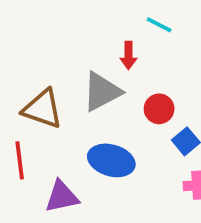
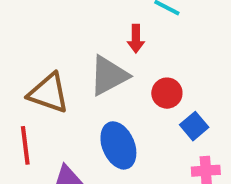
blue ellipse: (111, 160) -> (118, 145), turned 51

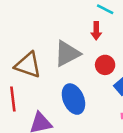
red arrow: (136, 39) -> (96, 31), moved

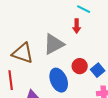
red circle: (105, 65) -> (80, 66), moved

